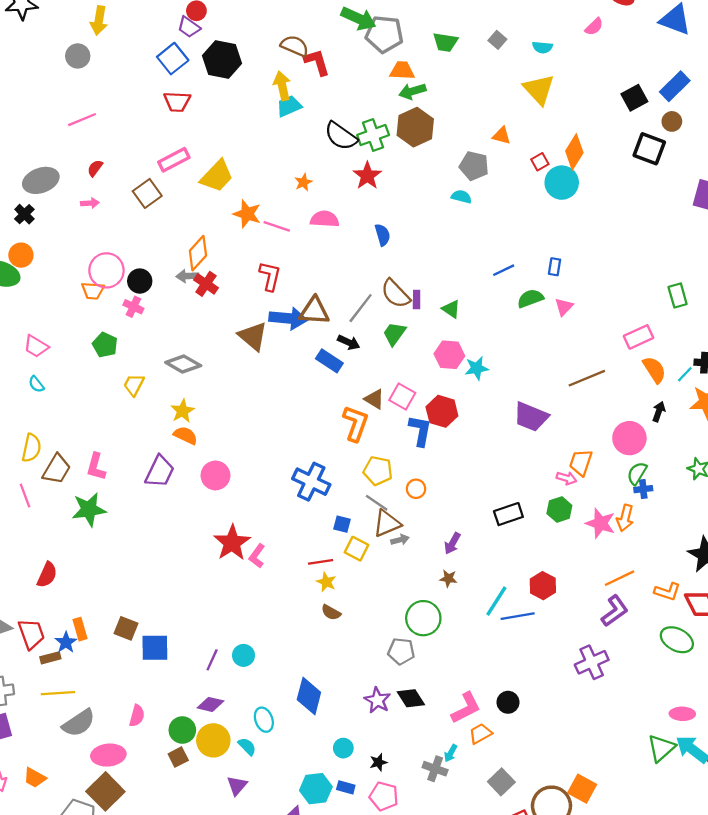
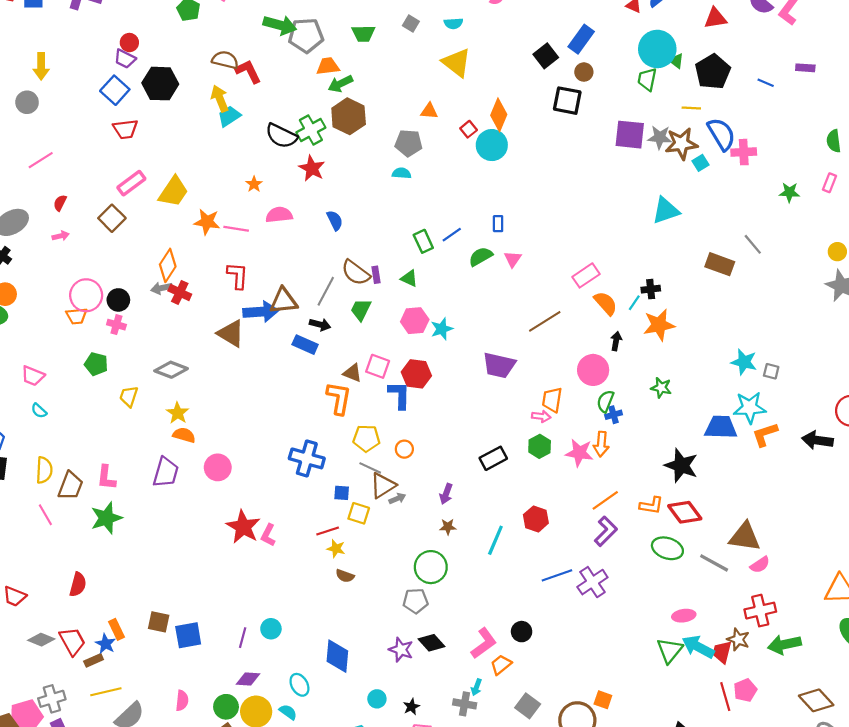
green rectangle: (678, 295) -> (423, 241), moved
blue line: (518, 616) -> (557, 575), moved
orange square: (582, 789) -> (603, 700), size x0.7

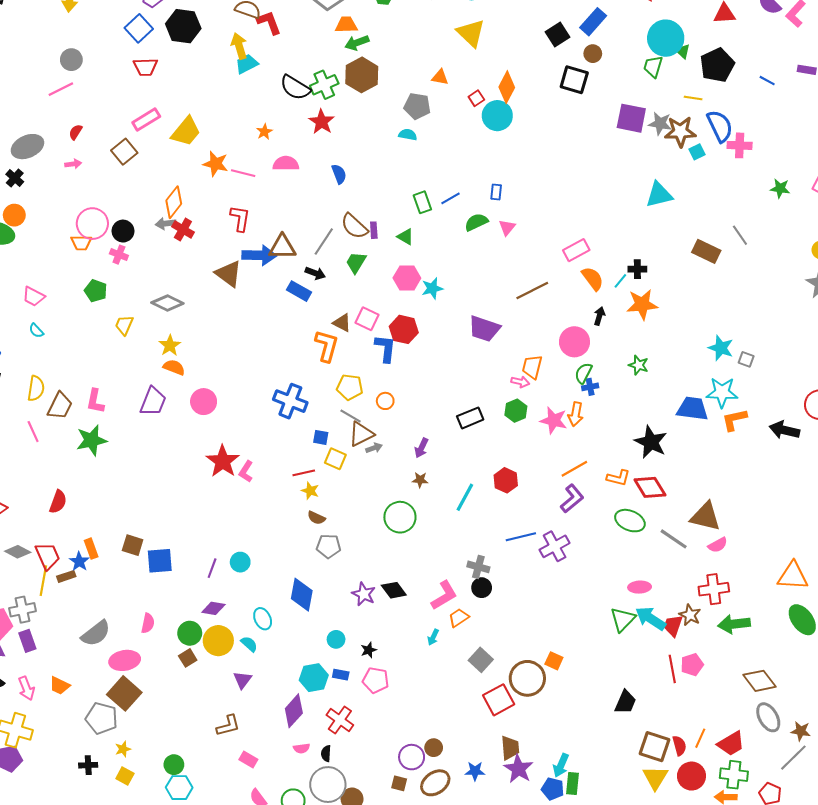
gray circle: (27, 102) -> (71, 60), moved
gray pentagon: (415, 601) -> (329, 546), moved
yellow line: (106, 692) -> (43, 581), moved, turned -72
gray cross: (465, 704) -> (478, 567), moved

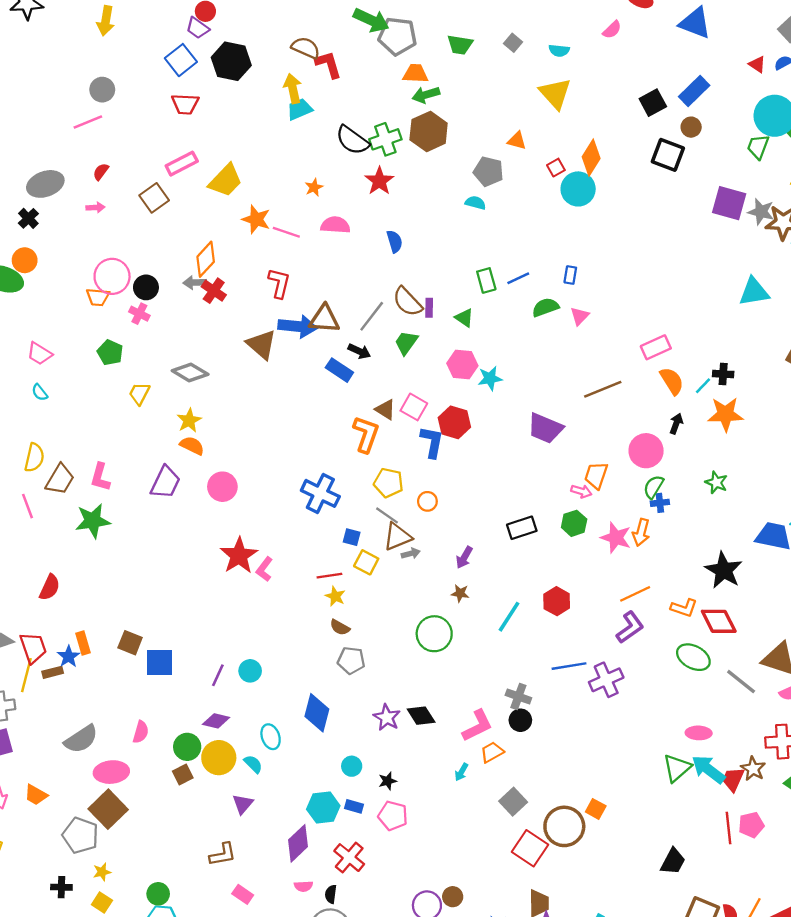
red square: (499, 700) -> (530, 848), turned -32

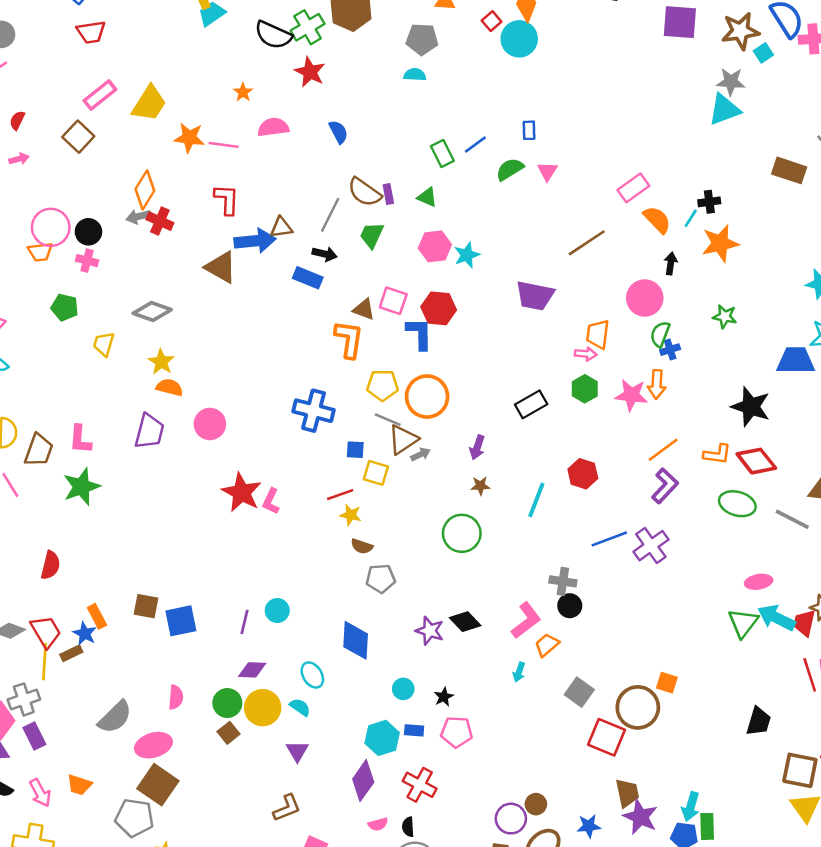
gray star: (761, 212) -> (731, 82), moved
brown triangle: (324, 319) -> (281, 228), size x0.7
orange circle: (427, 501) -> (427, 397), size x2.0

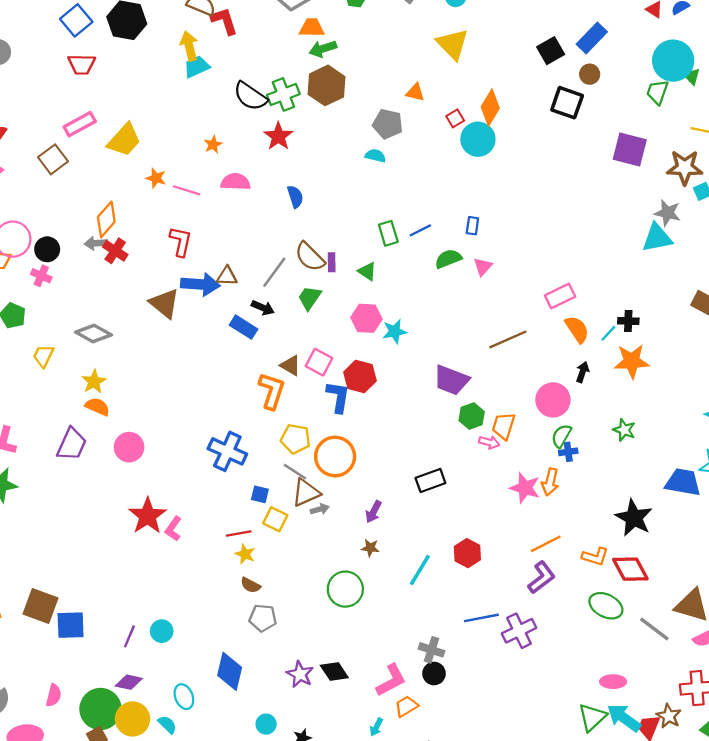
orange star: (189, 138) -> (156, 178), size x0.7
green hexagon: (585, 389) -> (472, 416), moved
brown square: (146, 606) -> (41, 606), size x1.4
green circle: (227, 703) -> (101, 709), size x1.5

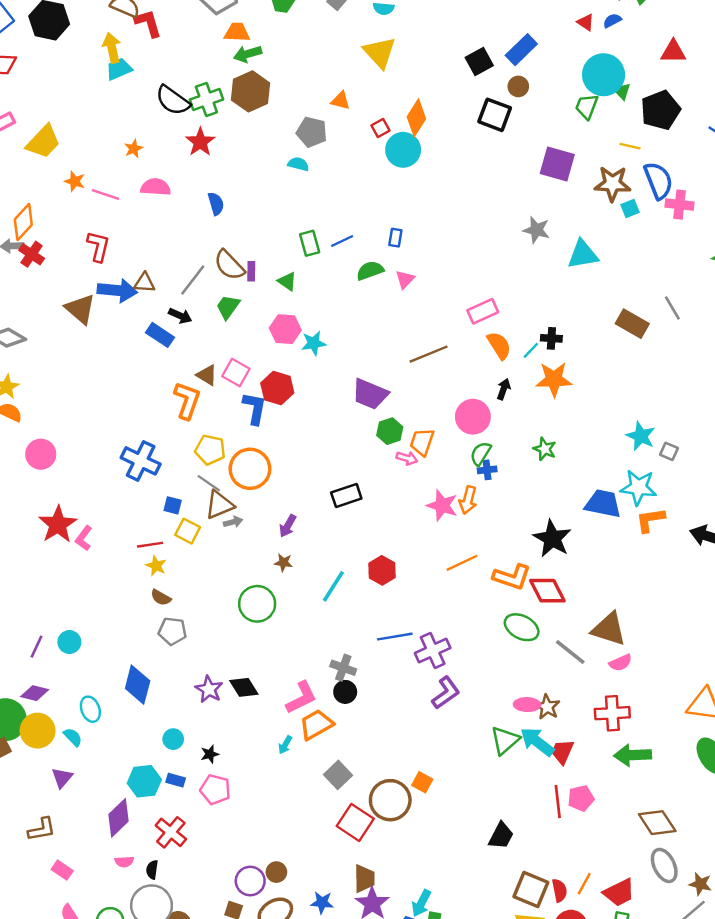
gray star: (668, 213) -> (536, 230), moved
orange L-shape: (595, 557) -> (512, 577), size x1.4
purple L-shape: (541, 578) -> (446, 693), moved
orange trapezoid: (406, 706) -> (316, 724), size x1.4
brown star: (669, 716) -> (547, 707), moved

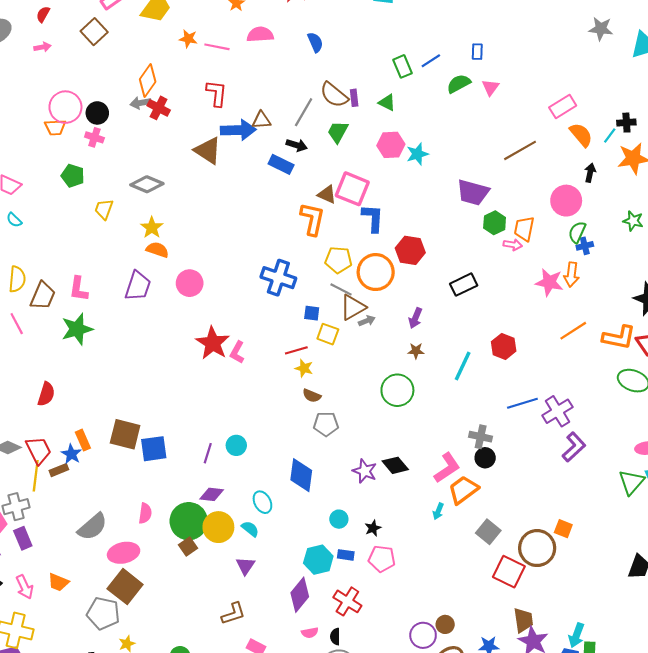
pink square: (236, 373) -> (352, 189), size x1.4
red hexagon: (277, 388) -> (410, 250), moved

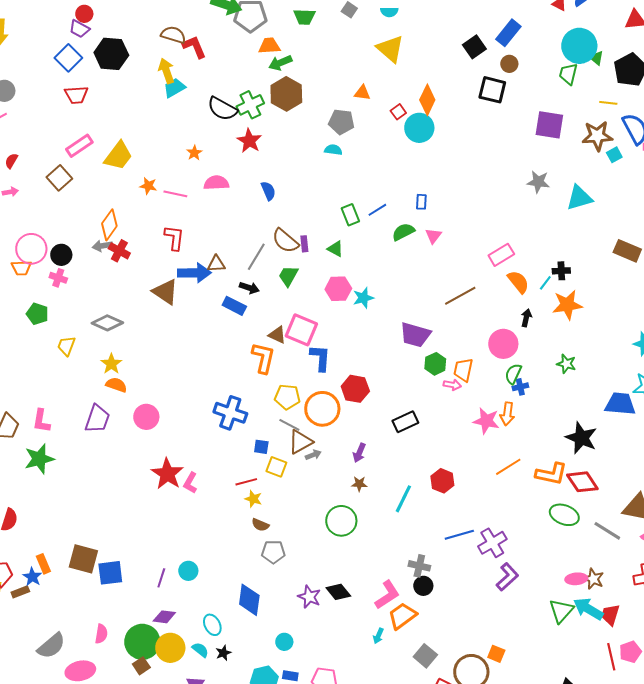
black star: (373, 528) -> (223, 653), moved

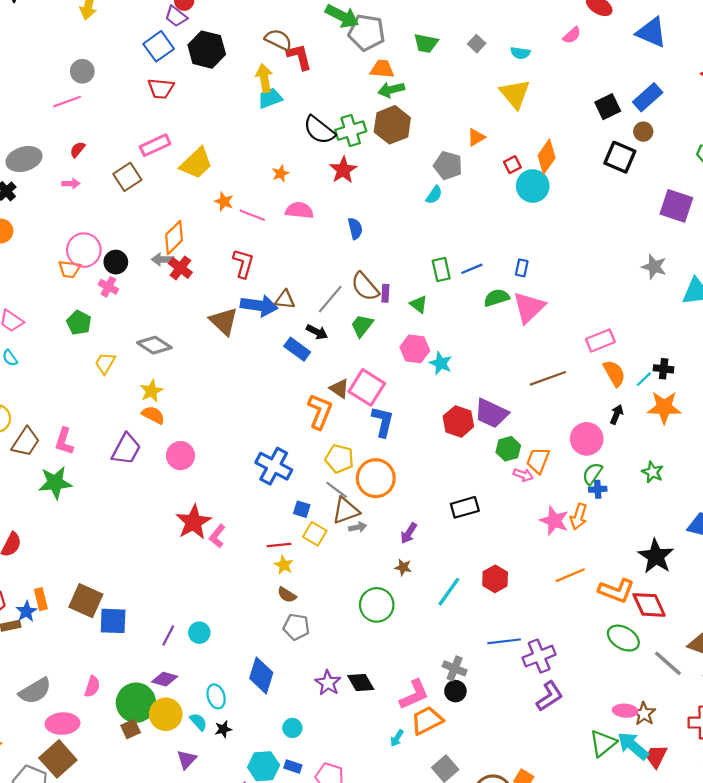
orange triangle: (362, 93) -> (476, 137), turned -48
cyan semicircle: (333, 150) -> (434, 195), turned 108
pink triangle: (433, 236) -> (529, 307), size x1.8
cyan star: (363, 298) -> (441, 363), turned 30
red hexagon: (355, 389) -> (458, 421), moved

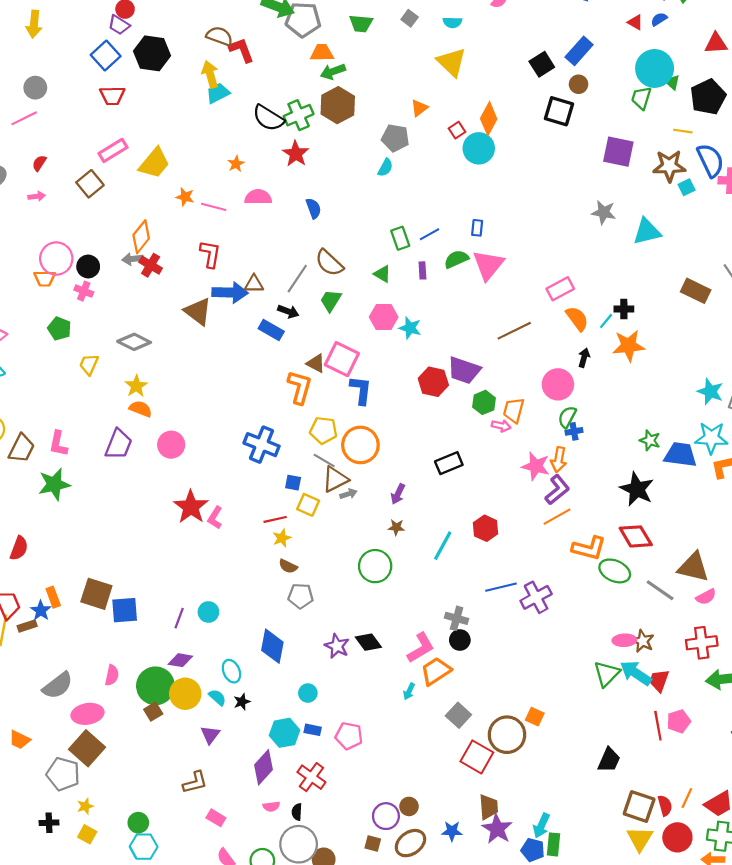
purple rectangle: (385, 293) -> (422, 270), moved
green star: (652, 472) -> (650, 440), moved
yellow star: (284, 565) -> (282, 538), turned 30
orange L-shape: (616, 591) -> (589, 548), moved
purple L-shape: (550, 696) -> (557, 490), moved

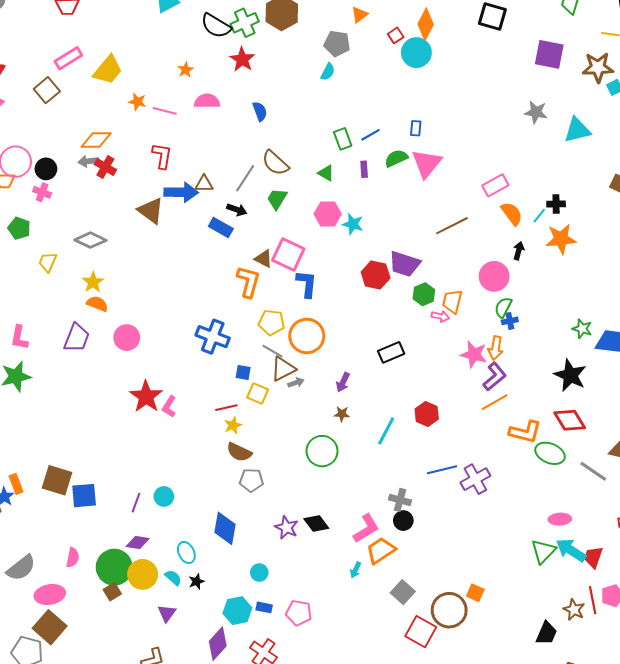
orange diamond: (141, 237) -> (96, 140), turned 52
brown semicircle: (288, 566) -> (239, 452), size x1.4
brown star: (643, 641) -> (574, 610), moved

